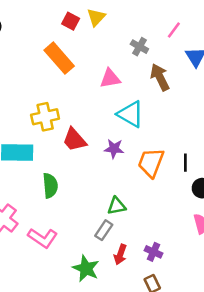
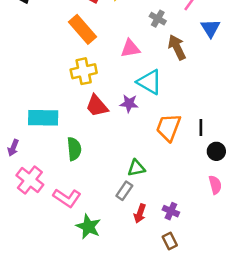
yellow cross: (45, 117) -> (84, 71), moved
purple star: (114, 149) -> (129, 104), moved
green star: (86, 268) -> (88, 227), moved

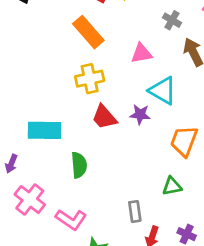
green triangle: (136, 168) -> (172, 186), moved
gray rectangle: (124, 191) -> (135, 211), turned -42

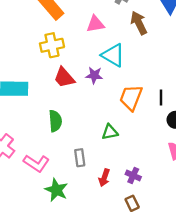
green semicircle: (79, 165) -> (55, 121), moved
green triangle: (172, 186) -> (110, 132), moved
gray rectangle: (135, 211) -> (80, 158), moved

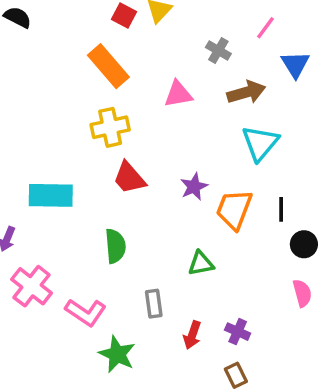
brown arrow: (139, 23) -> (246, 92), turned 100
cyan triangle: (113, 55) -> (260, 143), moved, turned 40
purple star: (94, 75) -> (194, 187), moved, turned -30

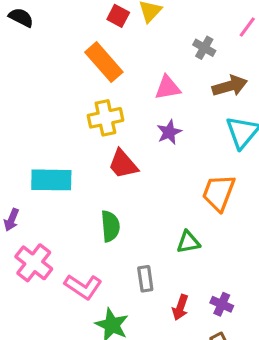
purple star: (194, 187) -> (169, 132), moved

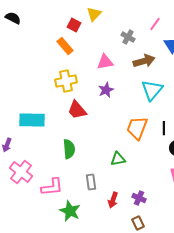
red square: (118, 16) -> (74, 25), moved
orange rectangle: (104, 62) -> (65, 46), size x0.7
pink L-shape: (83, 287) -> (52, 187), turned -40

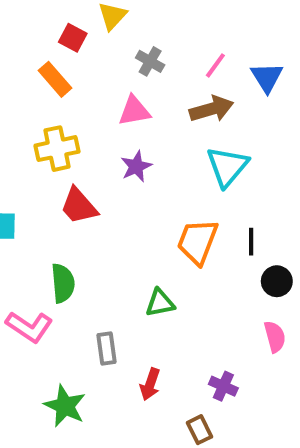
pink line: (155, 24) -> (215, 65), moved
gray cross: (128, 37) -> (150, 61), moved
pink L-shape: (52, 187) -> (29, 327), moved, turned 40
purple cross: (139, 198) -> (223, 386), moved

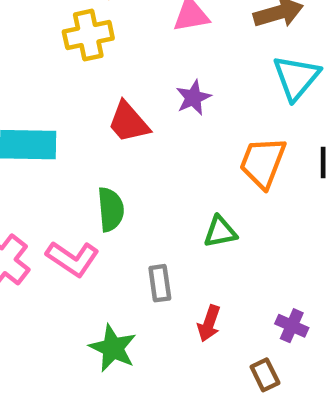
yellow cross: (57, 149) -> (88, 35), moved
purple star: (136, 166) -> (193, 98), moved

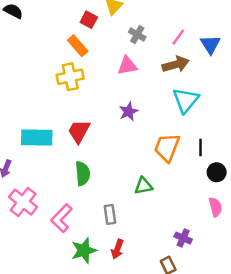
red trapezoid: (129, 122) -> (79, 131), moved, turned 70
pink L-shape: (73, 259) -> (62, 218), moved, turned 100
red arrow: (209, 323) -> (117, 249), moved
green star: (113, 348) -> (84, 250), turned 30

